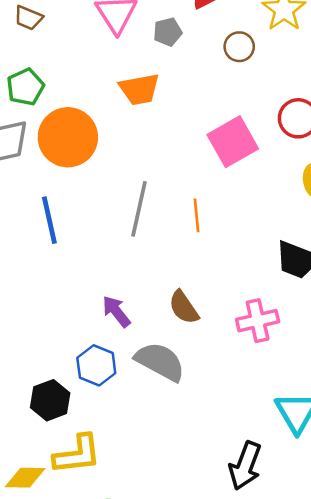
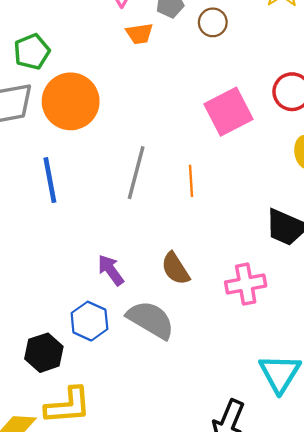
brown circle: (239, 47) -> (213, 22), moved
orange trapezoid: (139, 89) -> (139, 34), moved, size x0.7

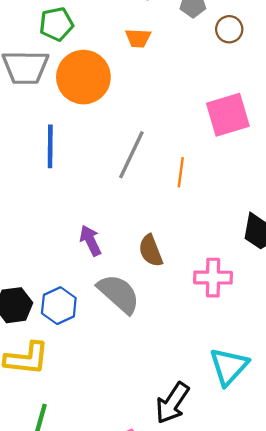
orange trapezoid: (139, 34) -> (138, 38), moved
blue hexagon: (89, 321) -> (59, 306), moved

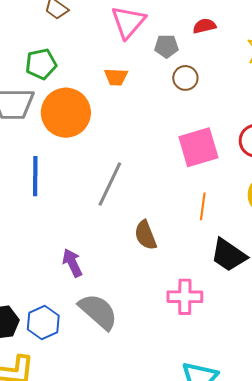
brown circle: (229, 29) -> (185, 78), moved
orange line: (181, 172) -> (203, 206), moved
brown semicircle: (151, 251) -> (146, 235), moved

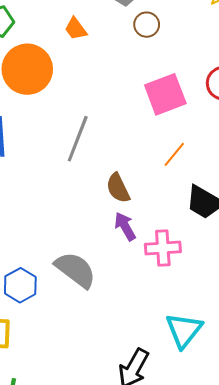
orange trapezoid: (116, 77) -> (76, 29), turned 55
orange line: (203, 206) -> (174, 154), turned 36
purple arrow: (72, 263) -> (125, 226), moved

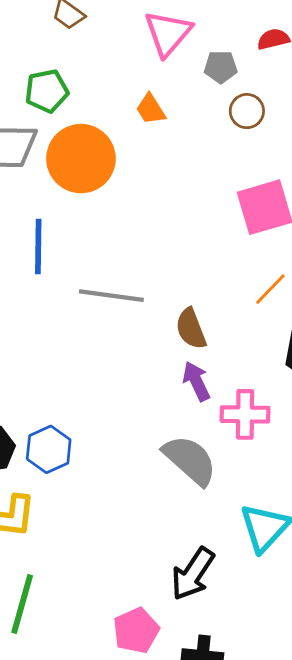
gray line: (78, 139) -> (111, 296), moved, turned 72
gray semicircle: (76, 270) -> (190, 460), moved

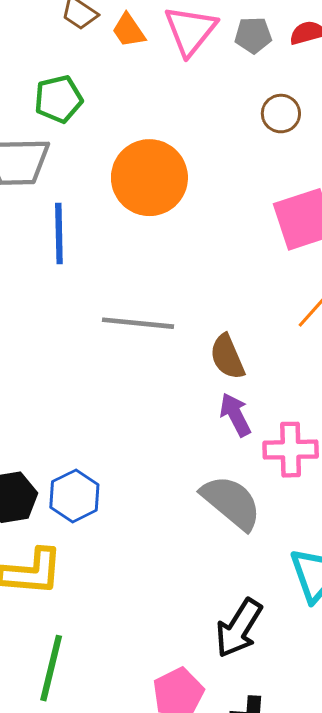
gray pentagon: (221, 67) -> (253, 35), moved
orange trapezoid: (151, 109) -> (129, 30), moved
orange circle: (81, 159) -> (149, 178), moved
blue line: (38, 247) -> (59, 233), moved

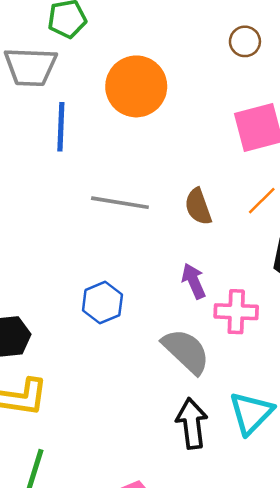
brown semicircle: (227, 357) -> (198, 207), moved
blue hexagon: (74, 496) -> (102, 303), moved
black arrow: (239, 628) -> (192, 423), moved, turned 138

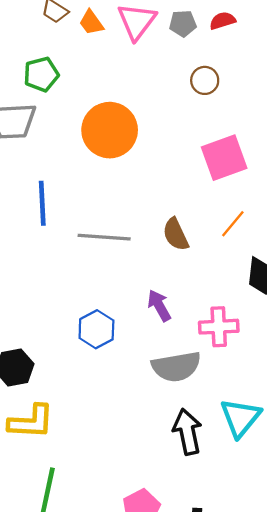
blue line: (61, 127) -> (42, 203), moved
purple arrow: (194, 281) -> (159, 305), moved
gray semicircle: (186, 351) -> (176, 367), turned 132

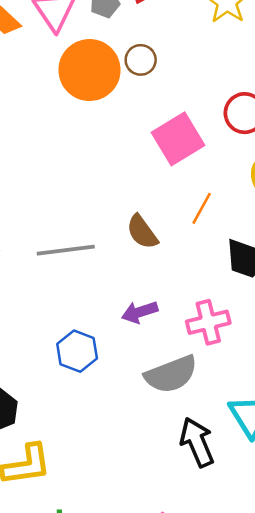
orange circle: (110, 130) -> (89, 70), moved
purple arrow: (159, 305) -> (140, 312), turned -68

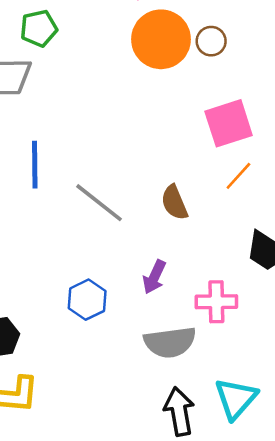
orange line: (202, 208) -> (238, 176), moved
gray line: (66, 250) -> (99, 203), turned 32
purple arrow: (140, 312) -> (154, 277), turned -60

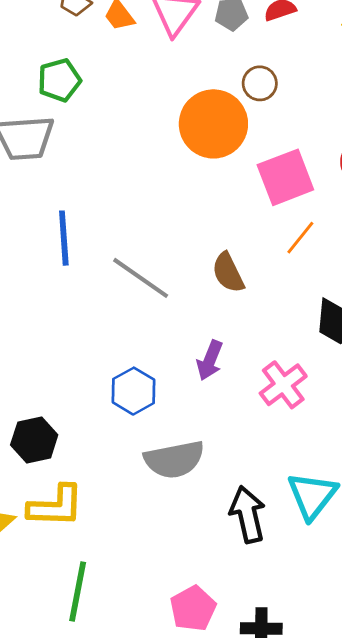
orange circle: (161, 39) -> (213, 124), moved
pink cross: (216, 302) -> (283, 385), turned -33
gray semicircle: (170, 342) -> (174, 460), moved

